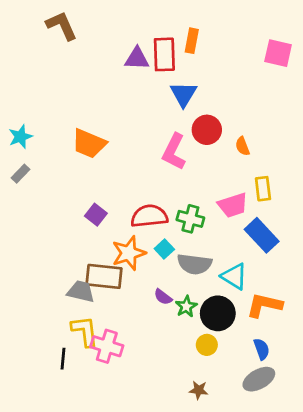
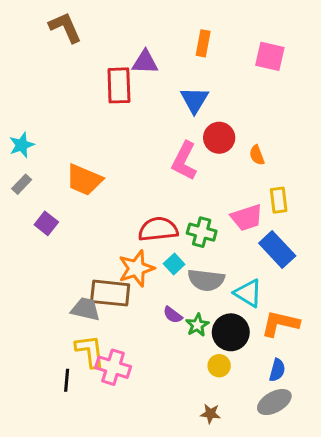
pink square: (278, 53) -> (270, 56), moved
red rectangle: (164, 54) -> (119, 85), moved
orange trapezoid: (89, 143) -> (84, 180), moved
purple square: (96, 215) -> (46, 223), moved
blue semicircle: (262, 349) -> (277, 370), turned 35

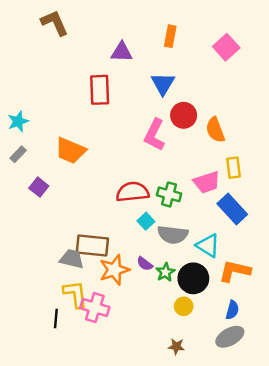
pink square: (270, 56) -> (226, 47), turned 35
red rectangle: (119, 85) -> (100, 90), moved
orange semicircle: (257, 155) -> (215, 130), size x1.5
orange star: (136, 268) -> (114, 270), moved

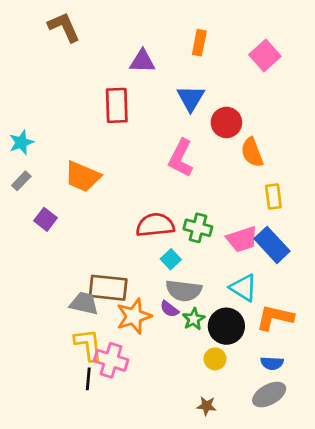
red circle: (184, 115) -> (226, 122), moved
pink trapezoid: (207, 182) -> (242, 239), moved
gray semicircle: (173, 235) -> (184, 291), moved
blue semicircle: (232, 310) -> (272, 363), turned 78
black line: (56, 318) -> (88, 379), moved

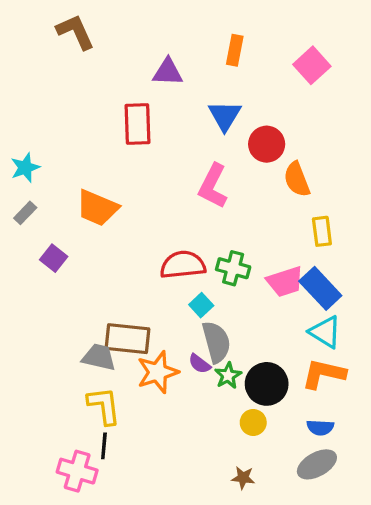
cyan triangle: (243, 288) -> (325, 332), moved
gray semicircle: (184, 291) -> (216, 342), turned -112
pink cross: (111, 360) -> (77, 471), moved

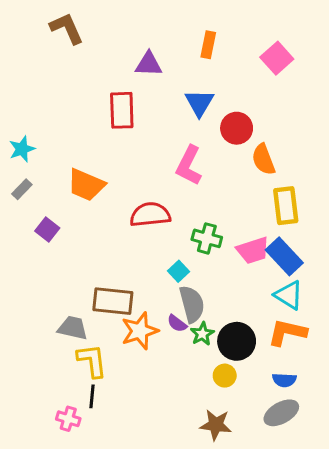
yellow rectangle: (322, 231) -> (286, 206), size x1.4
red semicircle: (183, 265) -> (150, 215), moved
gray trapezoid: (99, 357) -> (73, 328), moved
pink cross: (77, 471) -> (68, 419), size x0.7
brown star: (243, 478) -> (216, 425), size x1.5

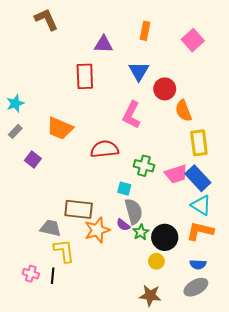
cyan square: (178, 271) -> (124, 189), turned -32
black line: (92, 396) -> (53, 276), moved
pink cross: (68, 419) -> (31, 274), moved

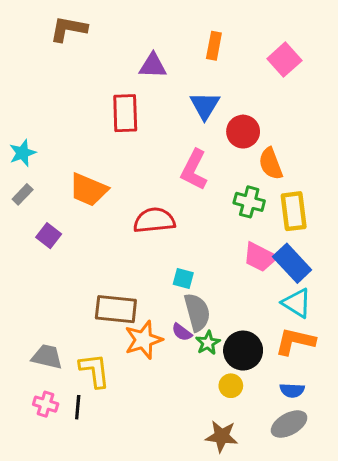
brown L-shape: (46, 19) -> (68, 29), turned -55
green cross: (144, 166) -> (249, 202), moved
pink trapezoid: (176, 174) -> (260, 257), turned 45
gray trapezoid: (51, 228) -> (47, 357), moved

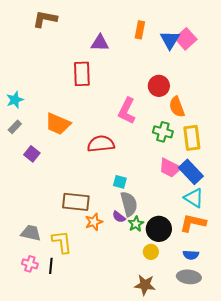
blue triangle: (205, 105) -> (170, 40), moved
orange star: (144, 340) -> (94, 222), size x0.7
gray ellipse: (289, 424) -> (189, 277), turned 35

